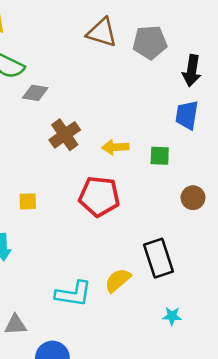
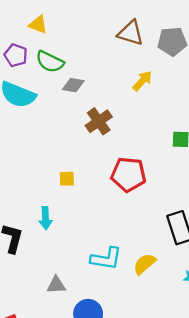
yellow arrow: (115, 147) -> (142, 81), moved, turned 135
yellow semicircle: (118, 280) -> (144, 264), moved

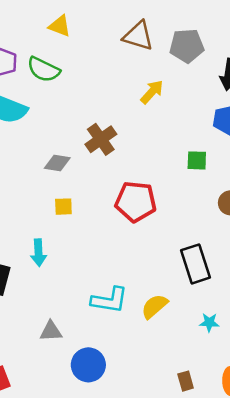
yellow triangle: (38, 24) -> (60, 26), moved
gray diamond: (73, 85) -> (57, 163), moved

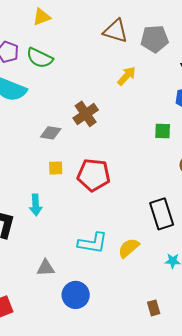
yellow triangle: (60, 26) -> (42, 17), moved, turned -42
red pentagon: (136, 202) -> (94, 175), moved

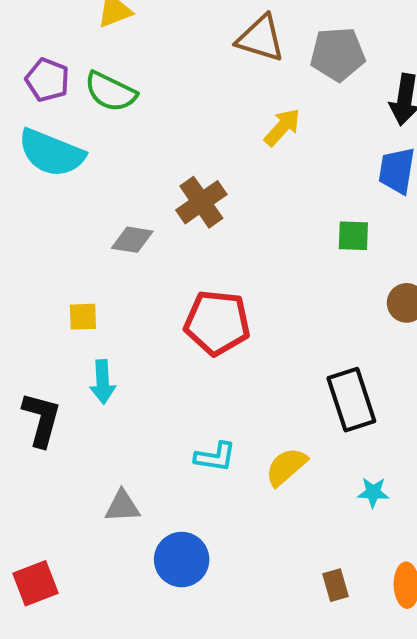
yellow square: (56, 168) -> (83, 317), moved
cyan L-shape: (93, 243) -> (215, 457), size x0.7

